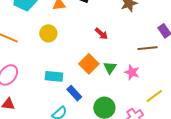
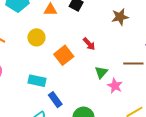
orange square: (89, 64) -> (64, 55), moved
green triangle: (110, 68) -> (101, 72), moved

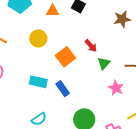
green triangle: (101, 72) -> (104, 63), moved
blue rectangle: (55, 100) -> (63, 89), moved

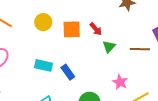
orange square: (65, 57) -> (72, 29), moved, turned 36
pink star: (116, 88) -> (120, 82), moved

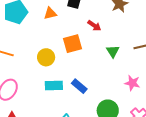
yellow circle: (43, 22) -> (46, 57), moved
red arrow: (96, 29) -> (94, 26), moved

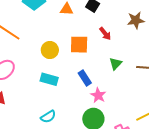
pink star: (132, 83) -> (98, 95), moved
blue rectangle: (79, 86) -> (85, 78), moved

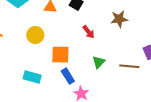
orange square: (79, 45) -> (60, 55), moved
yellow circle: (50, 50) -> (35, 35), moved

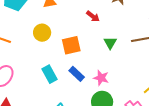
blue rectangle: (68, 76) -> (77, 74), moved
cyan rectangle: (32, 77) -> (50, 74), turned 60

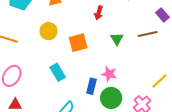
red arrow: (93, 16) -> (99, 13), turned 72
blue rectangle: (77, 74) -> (92, 86), moved, turned 63

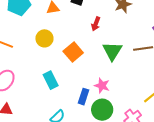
green triangle: (117, 39) -> (112, 51), size x1.5
orange square: (78, 43) -> (73, 52), turned -30

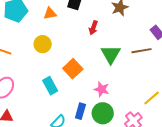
orange square: (73, 52) -> (73, 69), moved
blue rectangle: (83, 97) -> (80, 111), moved

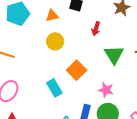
yellow circle: (43, 44) -> (55, 41), moved

